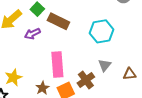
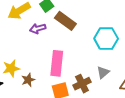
brown star: (42, 88) -> (28, 80), moved

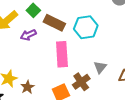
cyan hexagon: (106, 39) -> (86, 27), moved
pink rectangle: (57, 63) -> (62, 54), moved

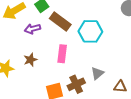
pink rectangle: (62, 54) -> (62, 54), size x0.7
brown star: (27, 87) -> (30, 60), moved

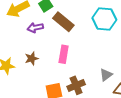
cyan hexagon: (90, 31) -> (104, 19), moved
gray triangle: (97, 73) -> (106, 75), moved

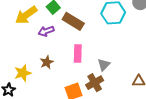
gray triangle: (106, 75) -> (104, 65), moved

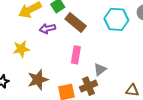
brown star: (47, 62) -> (38, 80), moved, size x1.5
yellow star: (23, 73) -> (21, 49), moved

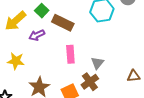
yellow star: (21, 49) -> (16, 61), turned 30

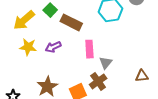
purple arrow: (37, 35) -> (53, 47), moved
pink rectangle: (70, 54) -> (89, 49), moved
yellow star: (16, 61) -> (28, 47), moved

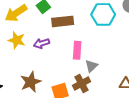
brown rectangle: (71, 22) -> (63, 21), turned -40

